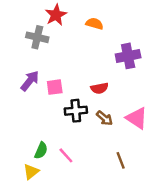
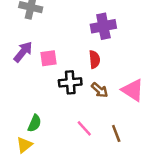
purple cross: (128, 56) -> (103, 26), moved
red semicircle: (99, 88) -> (94, 59), turned -84
pink line: (66, 155) -> (84, 128), moved

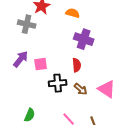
purple cross: (103, 26) -> (84, 39), turned 30

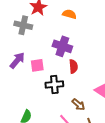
purple cross: (84, 39) -> (62, 46), moved
brown arrow: (81, 89) -> (78, 105), moved

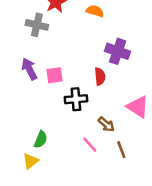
purple cross: (62, 46) -> (118, 51), moved
purple arrow: (17, 60) -> (29, 69), turned -66

